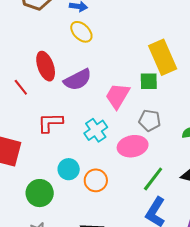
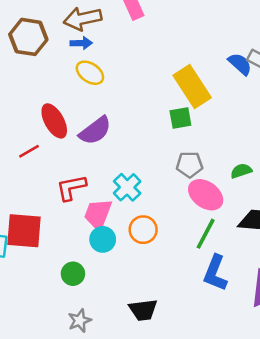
red line: (21, 87) -> (29, 151), turned -72
pink trapezoid: (117, 96) -> (98, 214), moved
pink ellipse: (133, 146) -> (206, 195), moved, turned 56
orange circle: (96, 180) -> (143, 230), moved
green circle: (40, 193) -> (73, 274), size x0.7

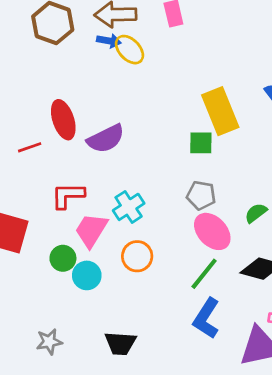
yellow ellipse: (90, 73) -> (129, 50), moved
green semicircle: (241, 171) -> (256, 213), turned -30
cyan circle: (103, 239) -> (87, 275), moved
green circle: (73, 274) -> (63, 258), moved

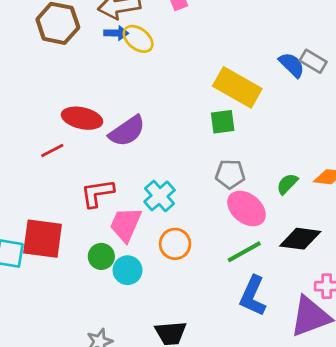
yellow rectangle: (220, 111) -> (237, 87), turned -30
red ellipse: (63, 120) -> (82, 118), turned -51
green line: (204, 274) -> (244, 252), turned 30

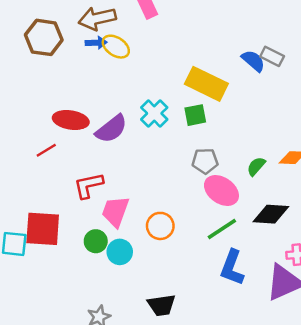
cyan cross: (160, 196) -> (154, 113), moved

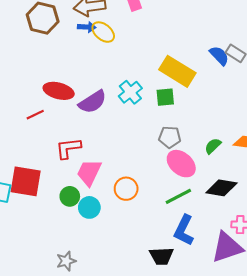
black trapezoid: (162, 305) -> (162, 256), moved

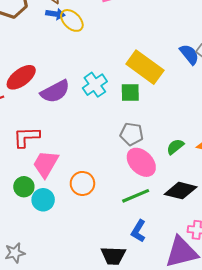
red ellipse: (59, 91) -> (21, 77), turned -56
blue L-shape: (184, 230) -> (138, 231), size x0.7

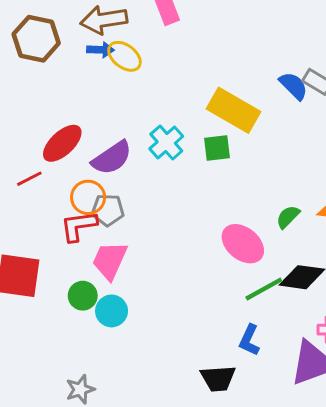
gray pentagon: (132, 134) -> (108, 210), moved
orange circle: (82, 183) -> (88, 197), moved
green line: (136, 196) -> (264, 289), moved

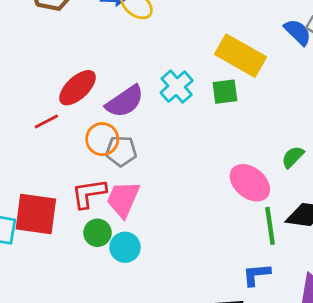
red L-shape: (79, 226) -> (89, 193), moved
green line: (264, 289) -> (270, 226), turned -69
blue L-shape: (249, 340) -> (256, 275), turned 60

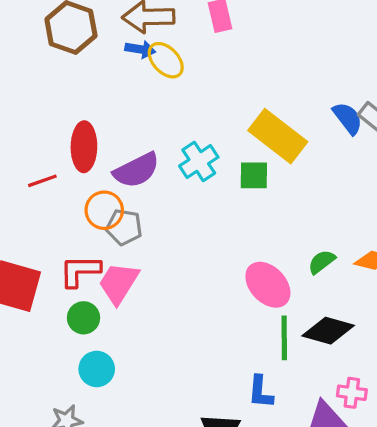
red ellipse: (78, 88) -> (84, 147), turned -54
cyan circle: (125, 247) -> (97, 369), moved
blue L-shape: (256, 275) -> (261, 392), turned -88

